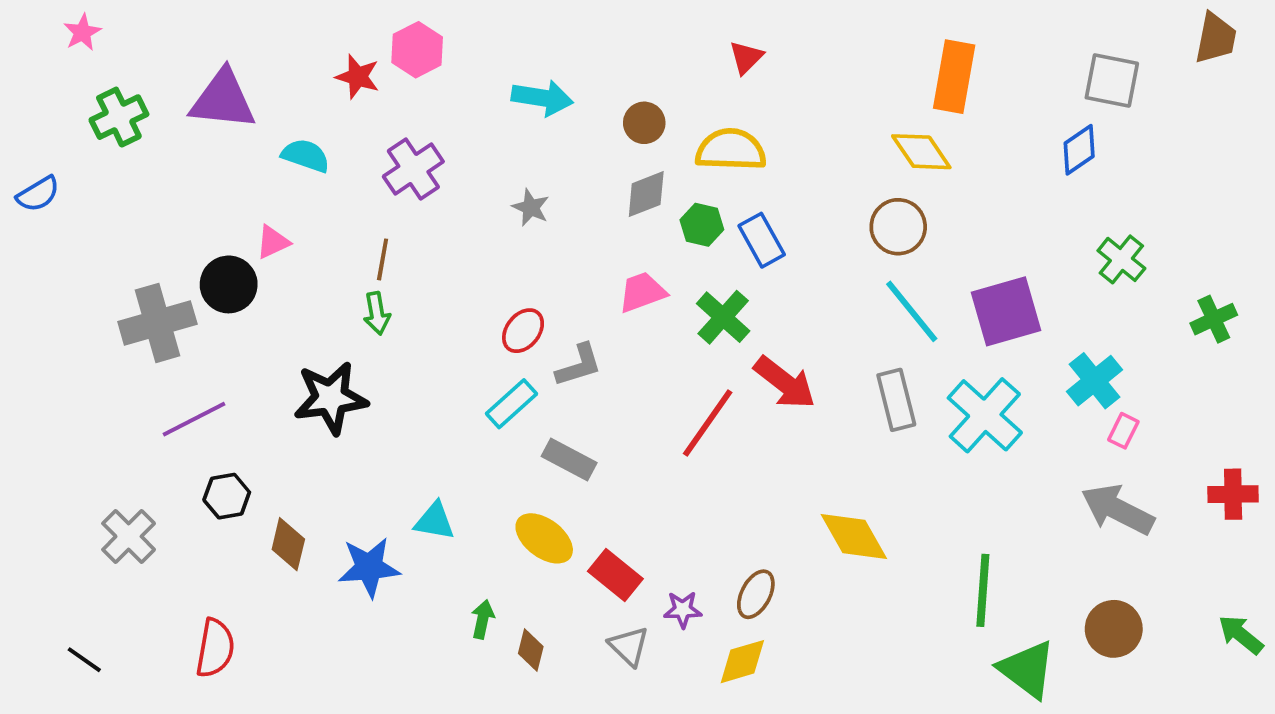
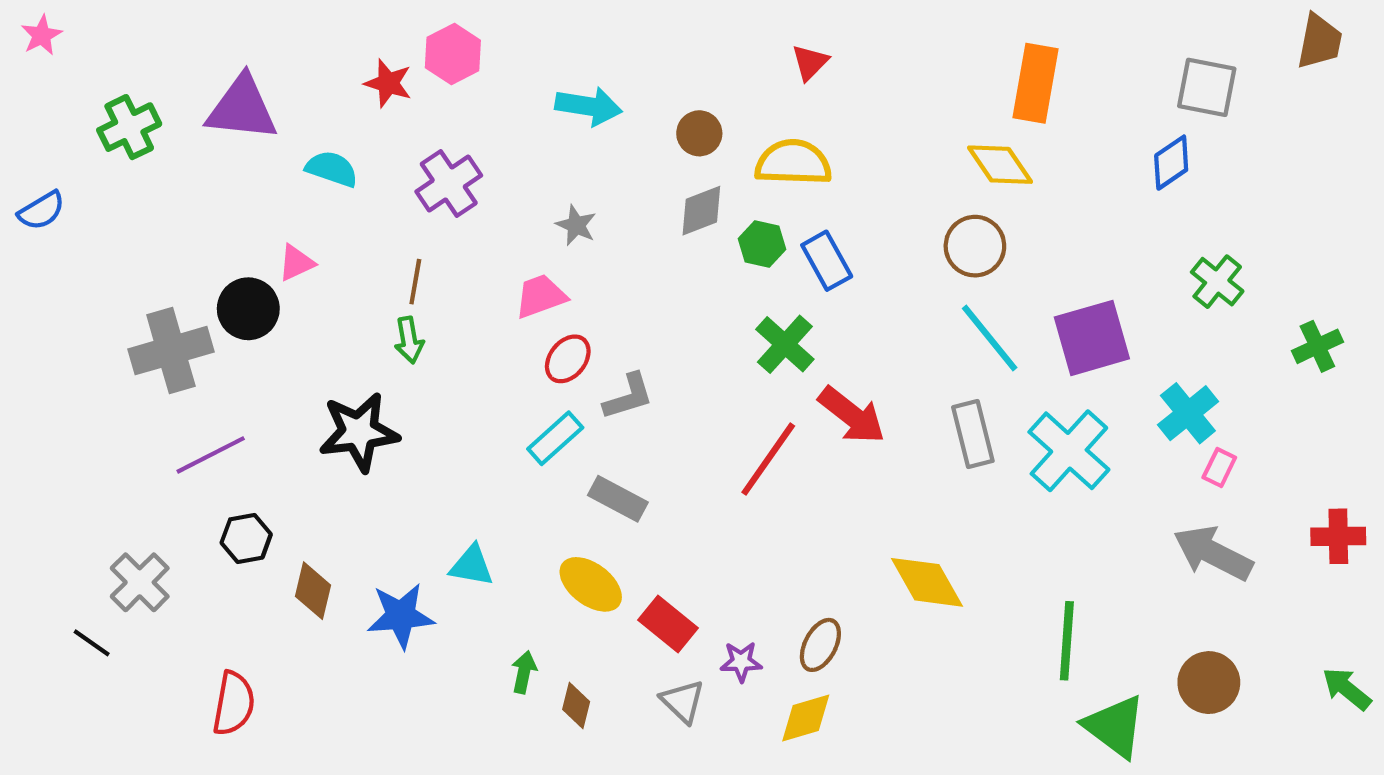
pink star: (82, 32) -> (42, 35), moved
pink trapezoid: (642, 292) -> (541, 296), moved
black line: (84, 660) -> (92, 643), moved

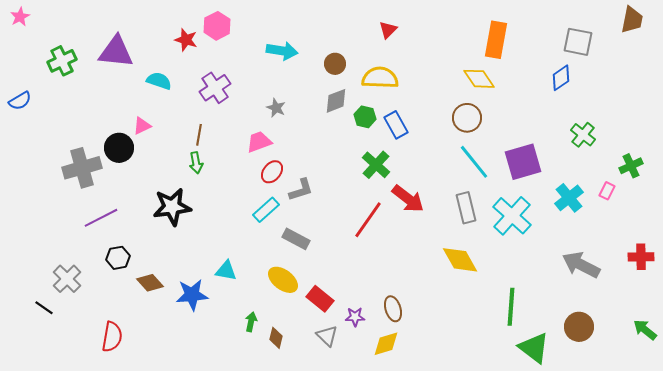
pink rectangle: (1219, 467) -> (607, 191), moved
yellow diamond: (927, 582) -> (460, 260), moved
brown diamond: (313, 591) -> (150, 283), turned -56
brown ellipse: (820, 645) -> (393, 309), turned -45

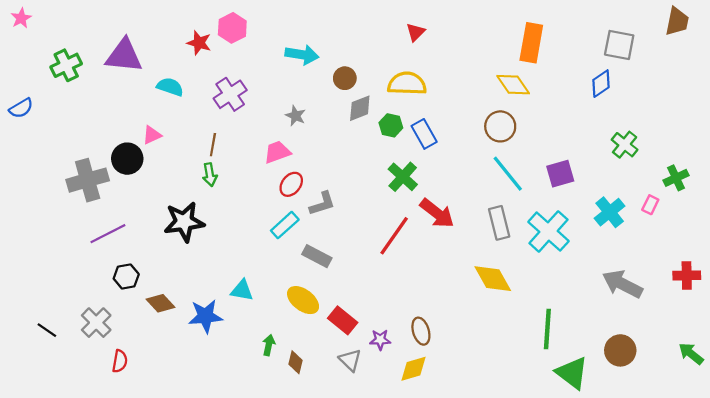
brown circle: (335, 64) -> (345, 78), moved
purple square: (523, 162) -> (560, 174), size x0.7
gray cross: (67, 279) -> (96, 323), moved
red semicircle: (112, 337) -> (120, 361), size x0.7

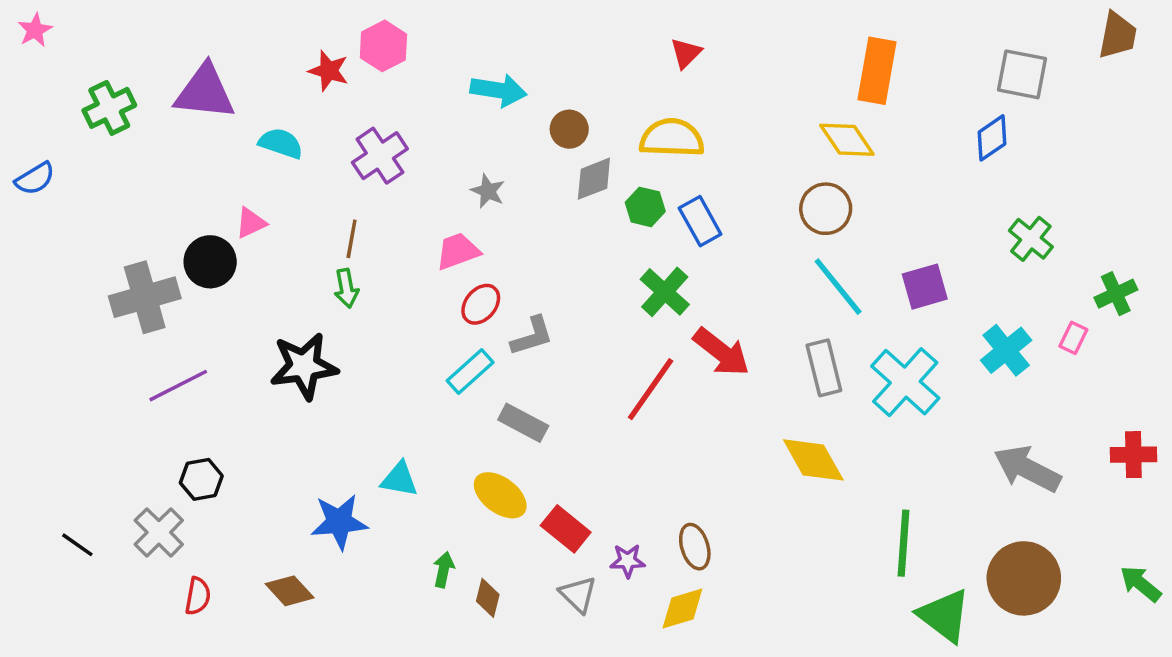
black hexagon: (126, 276) -> (201, 479), moved
brown diamond: (160, 303) -> (290, 591), moved
brown circle: (620, 350) -> (1024, 578), size x1.4

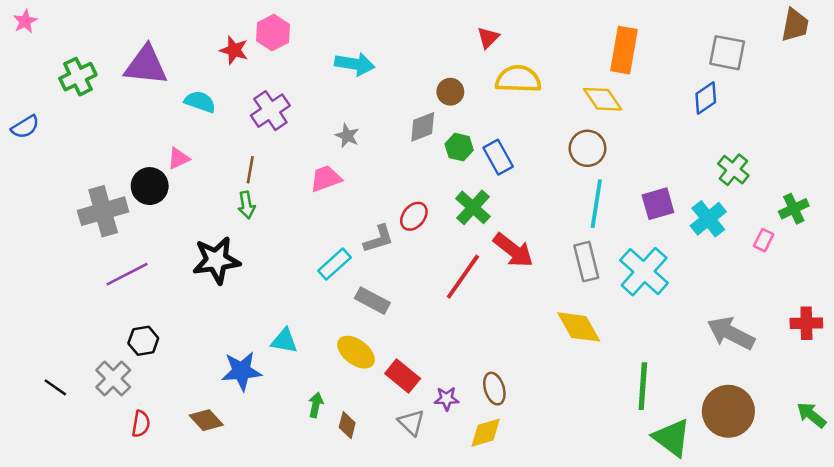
brown circle: (569, 129) -> (450, 92), moved
yellow semicircle: (672, 138) -> (518, 79), moved
cyan line: (838, 287) -> (596, 204), turned 48
red ellipse: (481, 304) -> (414, 216), moved
cyan cross: (1006, 350) -> (708, 219), moved

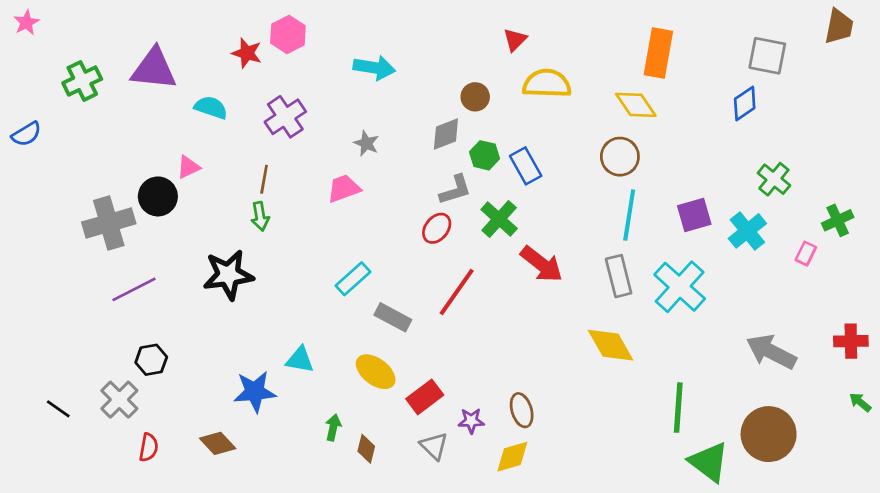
gray L-shape: (379, 239) -> (455, 190), moved
red line: (463, 277) -> (457, 292), moved
red rectangle: (403, 376) -> (425, 397), turned -76
green arrow: (811, 415) -> (860, 402), moved, size x0.7

